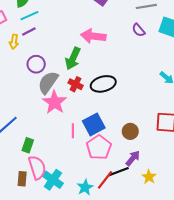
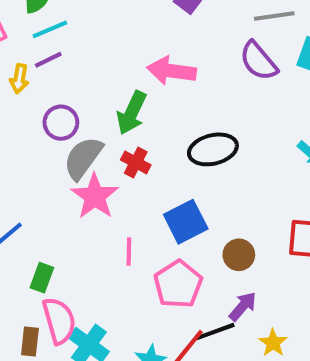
purple semicircle: (139, 30) -> (259, 61), size x1.5
black ellipse: (103, 84) -> (213, 149), moved
blue square: (94, 124) -> (186, 222), moved

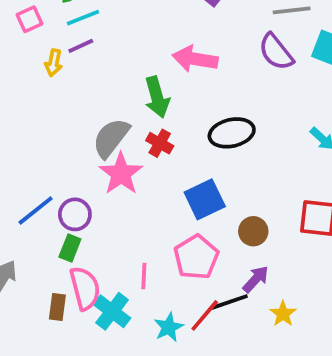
green arrow: (132, 113) -> (157, 97), turned -42
purple circle: (61, 123) -> (75, 214), moved
pink line: (129, 252) -> (144, 276), moved

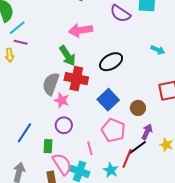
purple line: (81, 46) -> (21, 42), turned 56
red cross: (160, 143) -> (76, 79), size x1.6
pink star: (121, 174) -> (62, 100), size x0.7
purple circle: (75, 214) -> (64, 125), moved

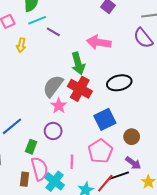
purple line: (21, 42) -> (53, 32), moved
purple arrow: (147, 132) -> (133, 163), turned 84

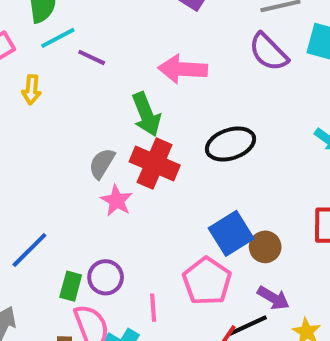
gray semicircle: (53, 86) -> (102, 163), size x0.7
blue square: (105, 119) -> (231, 233), moved
purple circle: (53, 131) -> (106, 277), moved

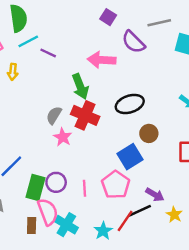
purple semicircle: (269, 52) -> (133, 42), moved
brown circle: (265, 247) -> (149, 133), moved
green rectangle: (71, 286) -> (36, 187), size x1.5
pink line: (153, 308) -> (85, 188), moved

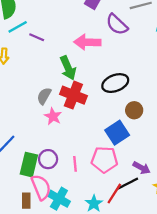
pink pentagon: (116, 185) -> (104, 160), turned -30

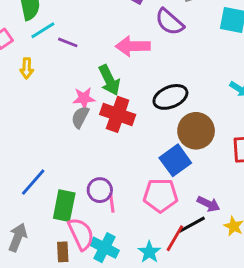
brown circle: (134, 110) -> (196, 131), size x1.6
pink star: (53, 116) -> (84, 98), moved, turned -30
purple circle: (48, 159) -> (100, 190), moved
pink line: (75, 164) -> (112, 203), moved

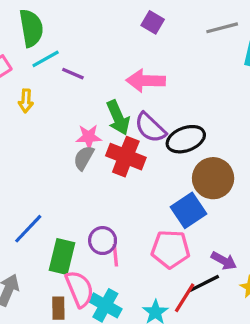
purple semicircle: (170, 22) -> (150, 128), moved

